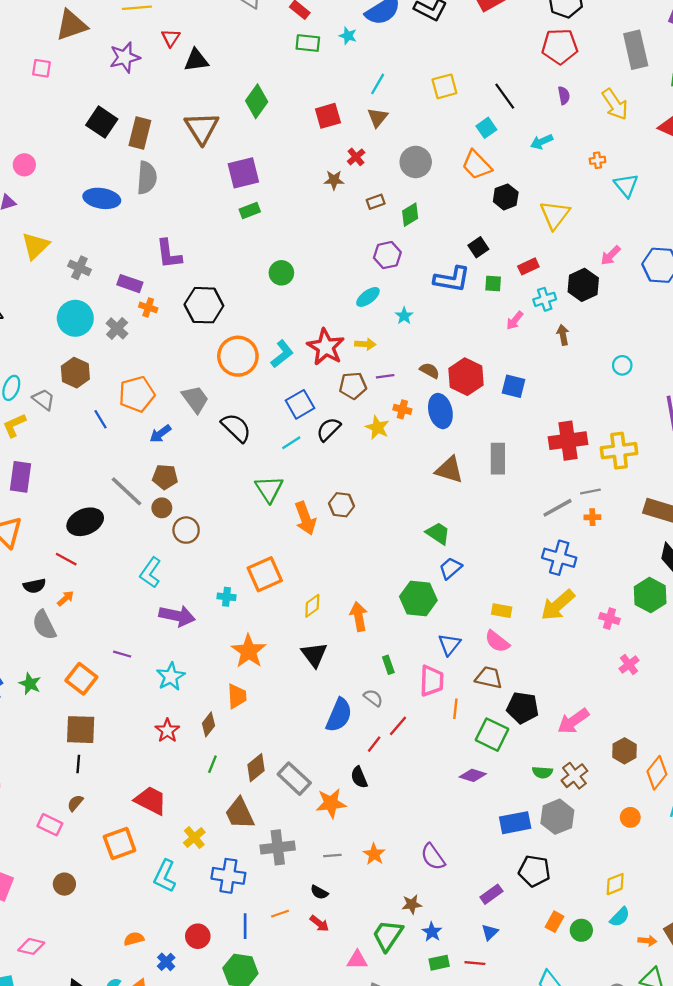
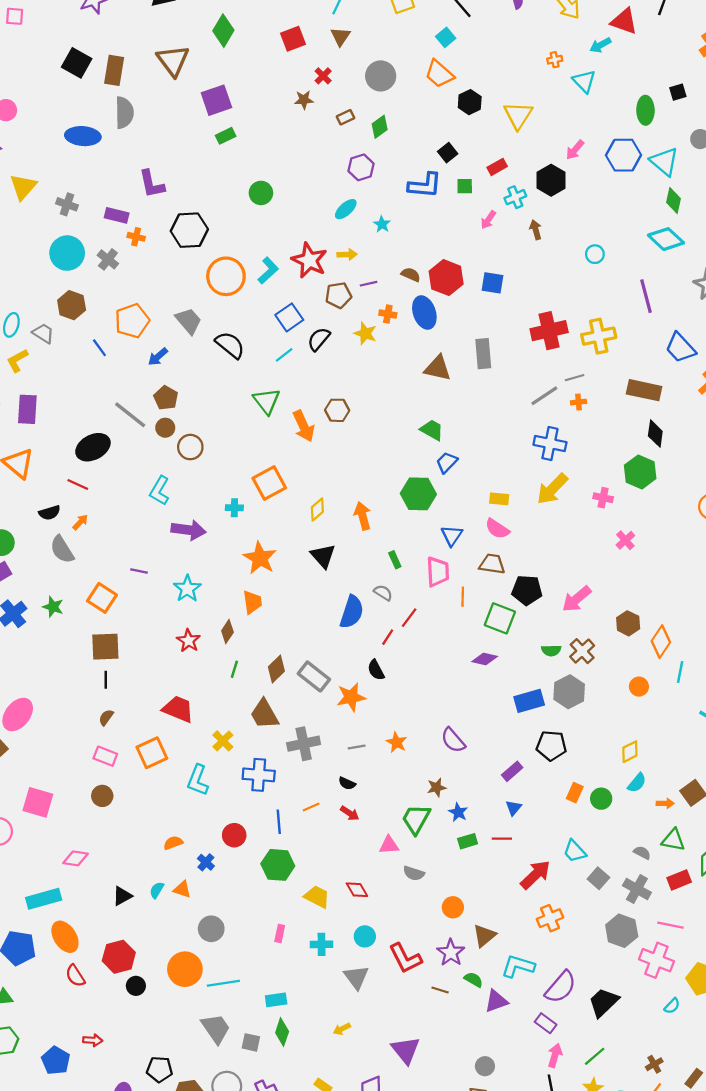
cyan arrow: (542, 142) -> (600, 45), moved
brown pentagon: (165, 477) -> (166, 398), turned 30
pink rectangle: (50, 825) -> (105, 756), moved

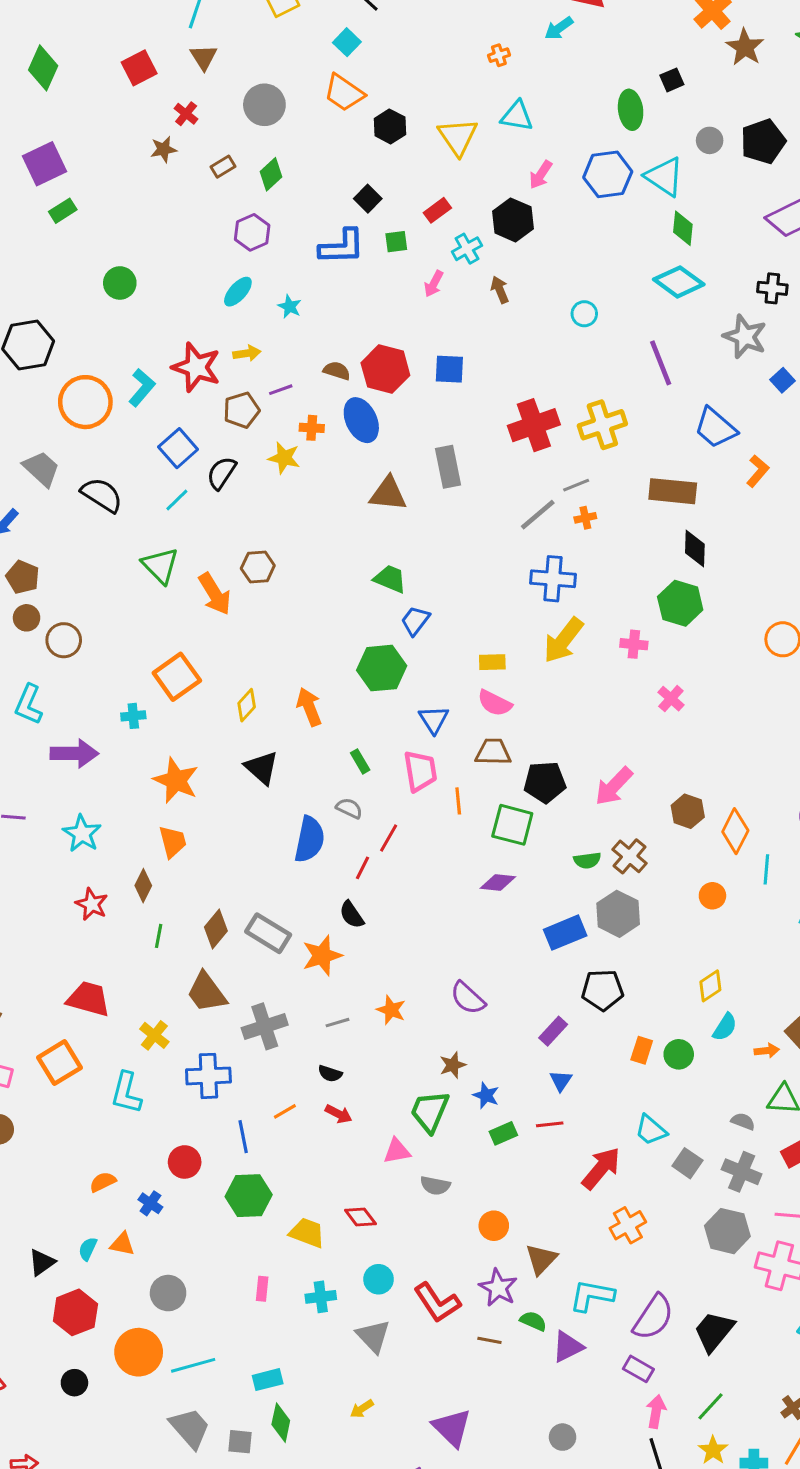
cyan triangle: (584, 81) -> (517, 116), moved, turned -30
red hexagon: (119, 957) -> (75, 1312), moved

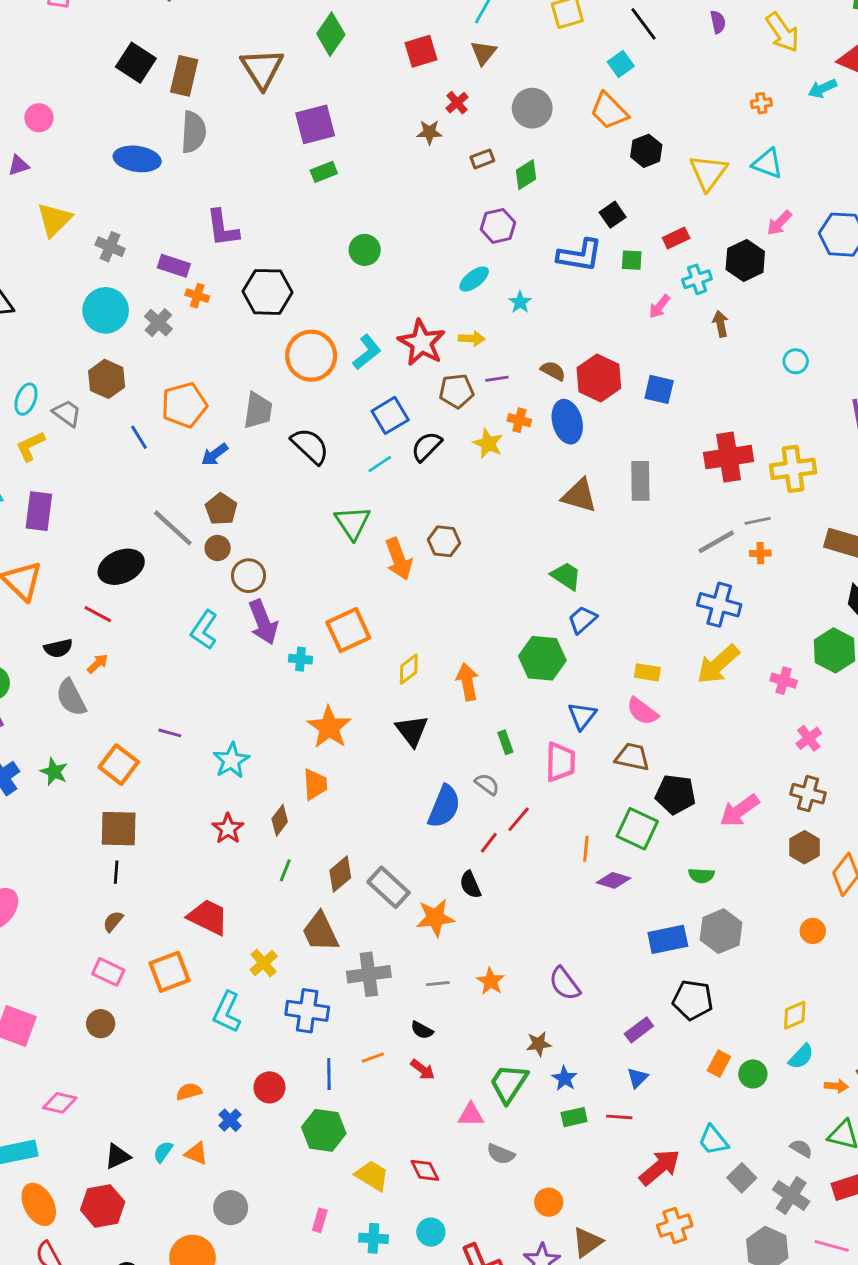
gray trapezoid: (41, 469) -> (258, 410), turned 45
purple arrow: (74, 753) -> (263, 622), moved, turned 57
orange line: (458, 801) -> (586, 849), moved
brown cross: (630, 856) -> (808, 794), moved, turned -36
red hexagon: (75, 1312) -> (103, 1206), moved

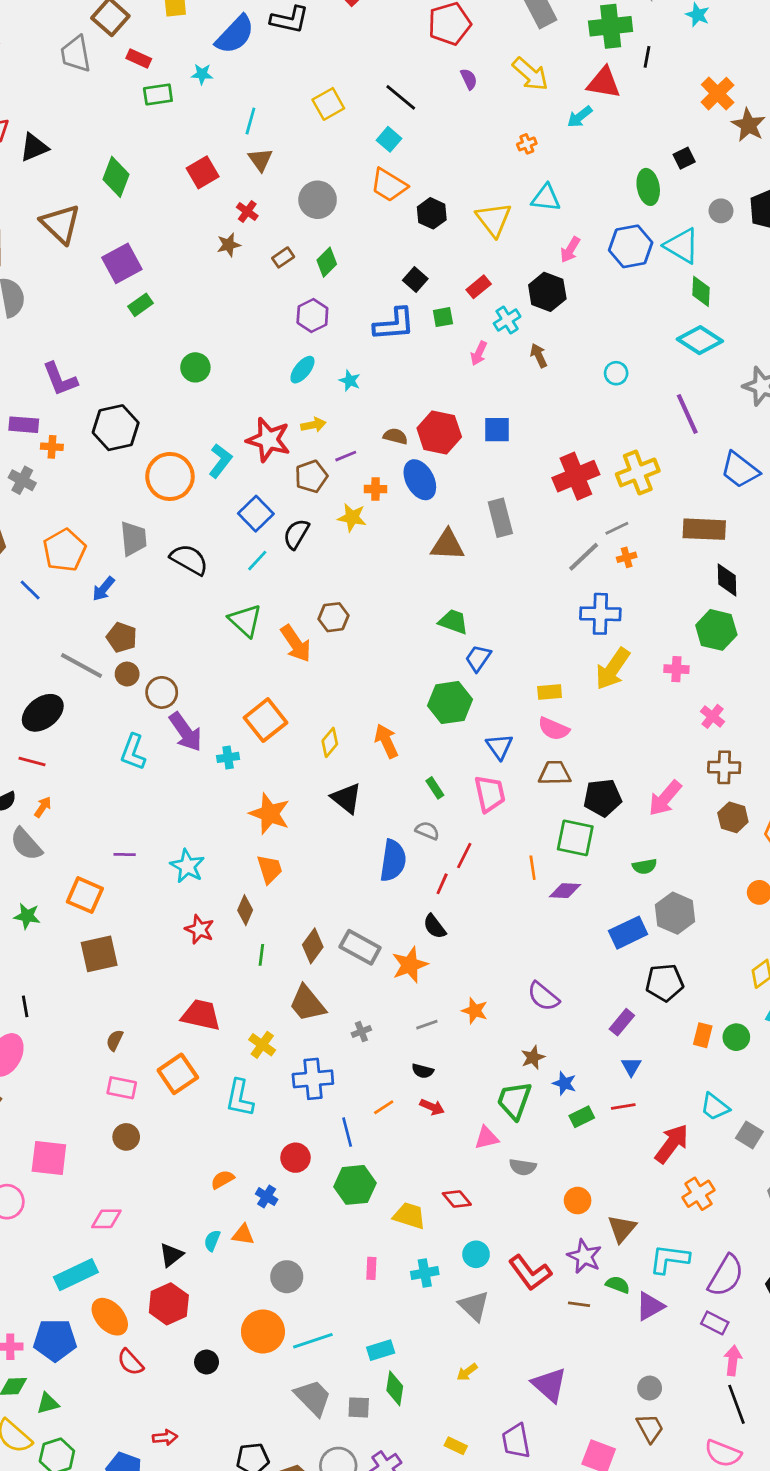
black line: (116, 872) -> (25, 1006), moved
gray cross: (369, 974) -> (361, 1032), size x0.5

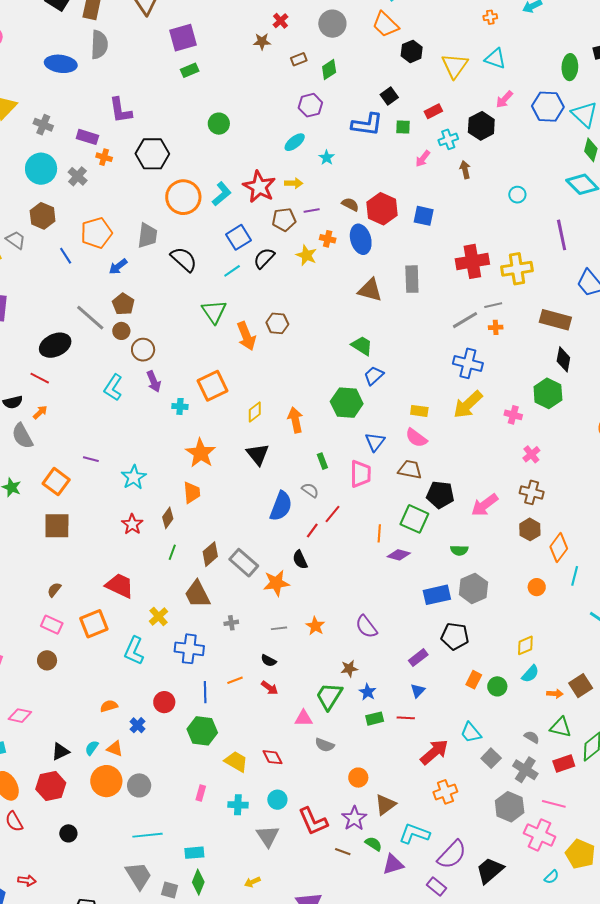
purple arrow: (186, 732) -> (154, 381), size x0.7
orange circle: (263, 1331) -> (106, 781), moved

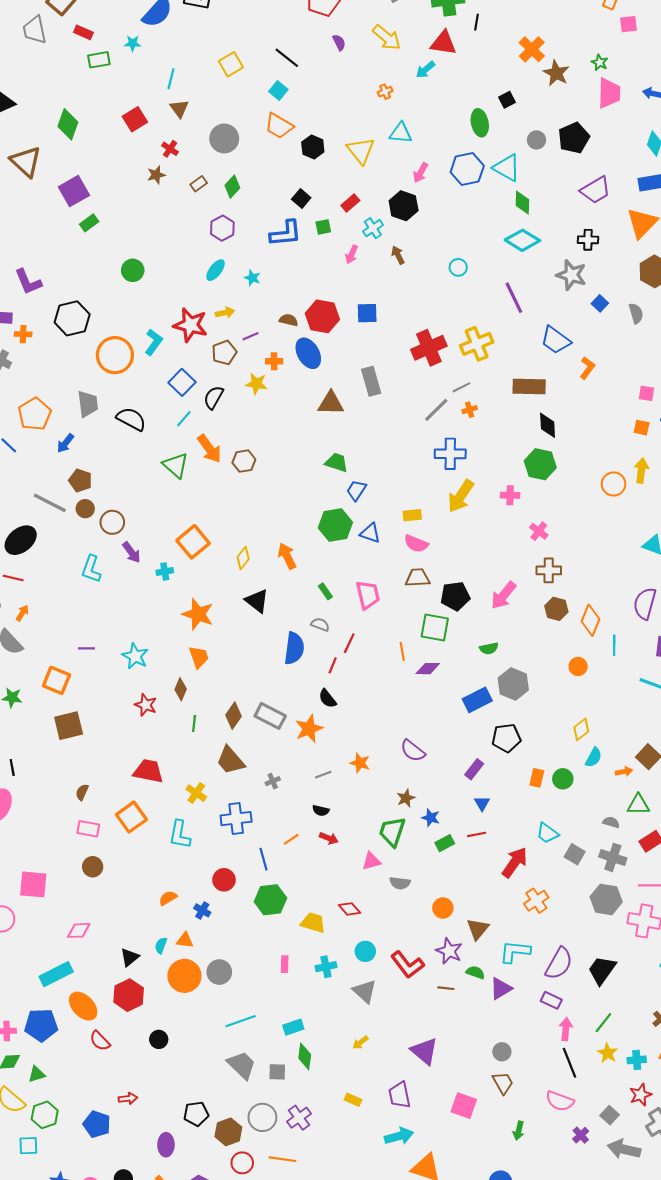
orange arrow: (246, 336) -> (209, 449), moved
blue triangle: (375, 442) -> (370, 533), moved, turned -35

